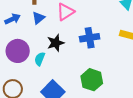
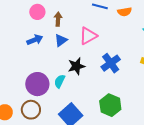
blue cross: (90, 38) -> (111, 63), turned -30
purple circle: (18, 51) -> (37, 84), moved

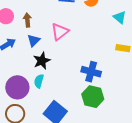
blue cross: (111, 63) -> (91, 72), moved, turned -30
black star: (76, 66) -> (42, 61), moved

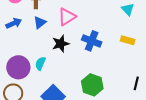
black star: (42, 61) -> (61, 44), moved
blue cross: (91, 72) -> (92, 41), moved

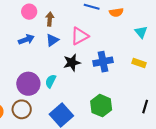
blue cross: (92, 41) -> (103, 62), turned -36

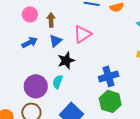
blue cross: (103, 62) -> (109, 76), moved
black star: (72, 63) -> (66, 61), moved

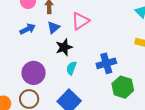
cyan semicircle: (58, 82) -> (71, 68), moved
green hexagon: (110, 101) -> (123, 87), moved

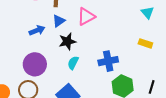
blue arrow: (28, 29) -> (37, 30), moved

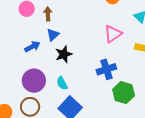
pink triangle: (86, 17) -> (113, 34), moved
cyan semicircle: (73, 63) -> (62, 83), moved, turned -48

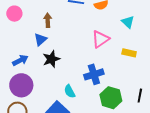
brown arrow: (48, 14) -> (48, 20), moved
blue arrow: (32, 47) -> (20, 60), moved
cyan semicircle: (62, 83) -> (70, 91), moved

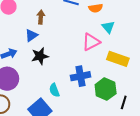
cyan triangle: (128, 22) -> (108, 27), moved
yellow rectangle: (129, 53) -> (118, 59), size x1.5
green hexagon: (111, 98) -> (106, 89), moved

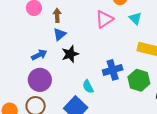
brown arrow: (41, 17) -> (57, 15), moved
pink triangle: (91, 42) -> (104, 19), moved

